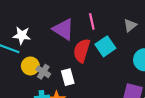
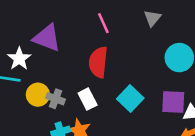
purple triangle: (63, 29) -> (47, 38), moved
white star: (22, 35) -> (19, 59), turned -30
cyan square: (105, 46) -> (130, 99), moved

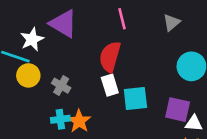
yellow circle: (38, 95) -> (28, 75), moved
white rectangle: (88, 99) -> (110, 85), moved
cyan square: (130, 99) -> (135, 99), turned 30

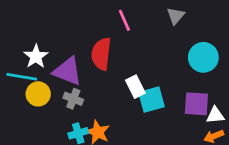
purple triangle: (63, 24) -> (67, 71), moved
red semicircle: (110, 57) -> (101, 54), moved
white rectangle: (110, 85) -> (135, 87), moved

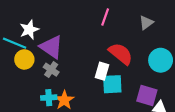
pink line: (124, 20) -> (105, 17), turned 30
red semicircle: (101, 54) -> (121, 54), moved, turned 110
white rectangle: (135, 87) -> (102, 71), turned 30

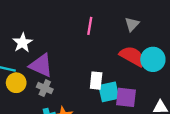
white star: (29, 30) -> (23, 43), moved
red semicircle: (121, 54) -> (132, 56), moved
purple square: (147, 95) -> (126, 97), moved

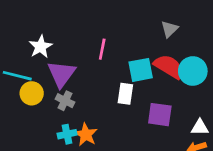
pink line: (90, 26) -> (102, 49), moved
purple triangle: (41, 65) -> (61, 74), turned 40
cyan square: (109, 92) -> (141, 70), moved

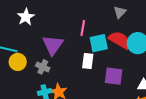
white star: (41, 47) -> (26, 17), moved
pink line: (102, 49) -> (83, 28), moved
purple triangle: (61, 74) -> (53, 45), moved

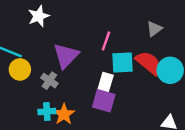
purple square: (114, 76) -> (104, 101), moved

